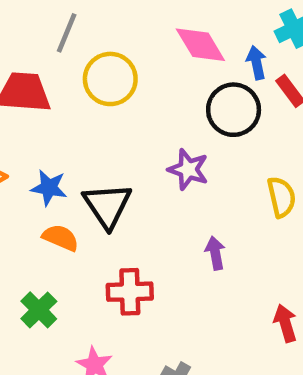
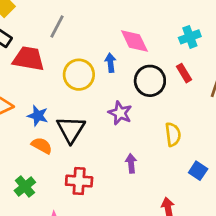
blue arrow: (256, 63) -> (110, 63), moved
yellow circle: (110, 79) -> (79, 75), moved

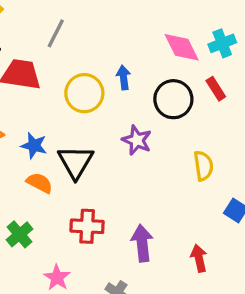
pink diamond: (134, 41) -> (182, 47), moved
purple arrow: (131, 163) -> (142, 243), moved, size x1.5

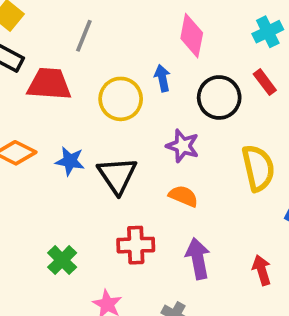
pink diamond: (182, 47) -> (192, 36), moved, turned 42
yellow semicircle: (203, 166) -> (258, 168), size x1.4
orange semicircle: (40, 183) -> (183, 196), moved

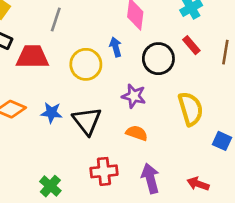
red arrow: (262, 270) -> (198, 184), turned -50

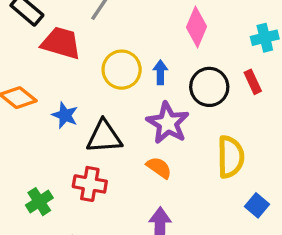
blue arrow: (116, 47) -> (160, 72), moved
purple star: (134, 96) -> (168, 123), size x1.4
black triangle: (87, 121) -> (104, 137), turned 48
red cross: (104, 171) -> (90, 184), moved

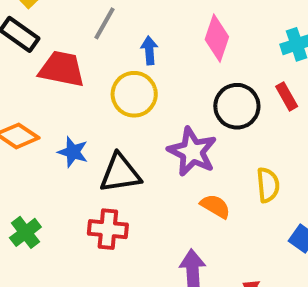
blue arrow: (160, 72) -> (149, 50), moved
yellow semicircle: (231, 157) -> (268, 185), size x0.7
orange semicircle: (159, 168) -> (215, 206), moved
green cross: (39, 202) -> (25, 232), moved

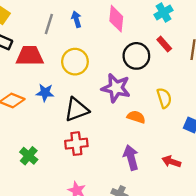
blue arrow: (149, 50) -> (76, 19), moved
blue star: (73, 152) -> (45, 93), moved

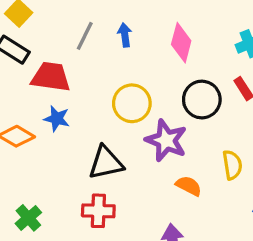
yellow circle: (75, 62) -> (132, 103), moved
blue star: (45, 93) -> (57, 119), moved

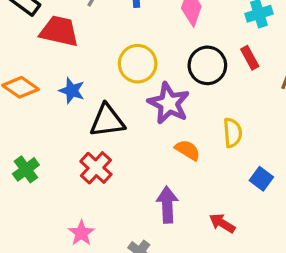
blue star: (57, 119) -> (72, 91), moved
red cross: (98, 211) -> (96, 168), turned 36

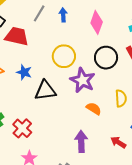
red cross: (96, 168) -> (22, 128), moved
red arrow: (222, 223) -> (118, 142), moved

